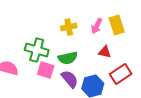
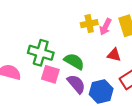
yellow cross: (69, 27) -> (89, 24), moved
green semicircle: (68, 58) -> (74, 61), turned -138

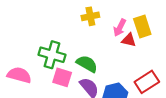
yellow cross: (89, 24) -> (90, 16), moved
red triangle: (114, 55) -> (129, 40), moved

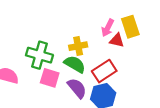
yellow cross: (90, 16) -> (78, 46), moved
red rectangle: (147, 82) -> (104, 71), moved

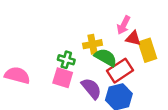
yellow rectangle: (130, 27) -> (148, 50), moved
green cross: (39, 55) -> (66, 60), moved, size x0.6
green semicircle: (75, 64) -> (106, 57), moved

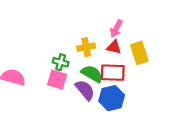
red triangle: (133, 38) -> (114, 47), moved
green semicircle: (106, 57) -> (92, 74), moved
red rectangle: (120, 71) -> (113, 73), turned 35

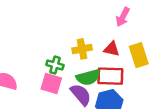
pink arrow: (116, 29) -> (123, 17), moved
green semicircle: (92, 74) -> (88, 77), turned 135

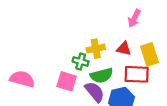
green cross: (55, 65) -> (81, 61), moved
red rectangle: (110, 76) -> (137, 74), moved

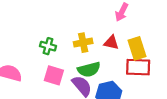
green cross: (81, 61) -> (48, 46), moved
red rectangle: (137, 74) -> (138, 67), moved

